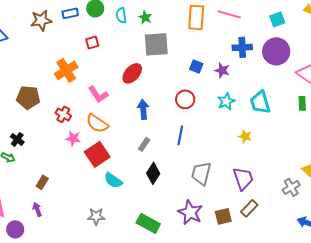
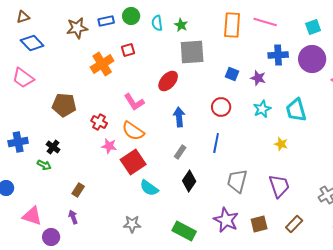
orange cross: (66, 70) -> (102, 64), moved
brown rectangle: (249, 208) -> (294, 224), moved

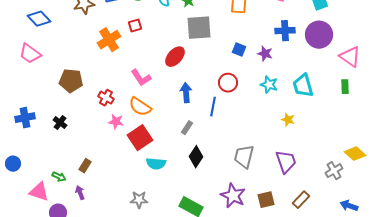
cyan star: (262, 109) -> (269, 85), turned -30
blue line: (216, 143) -> (213, 107), moved
green arrow: (44, 165) -> (59, 177), moved
cyan semicircle: (149, 188) -> (156, 164), turned -30

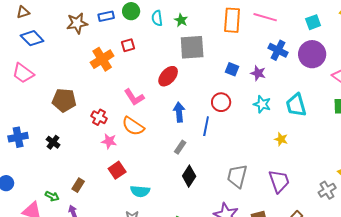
blue cross: (285, 31) -> (278, 50), turned 30
red square: (140, 138) -> (117, 170), moved, size x0.7
cyan semicircle: (156, 164) -> (140, 191), moved

